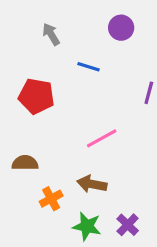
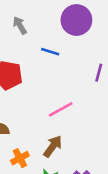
purple circle: (121, 28) -> (76, 20), size x1.5
brown arrow: (92, 184) -> (53, 146), turned 115

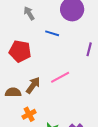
brown arrow: (53, 146) -> (33, 85), moved

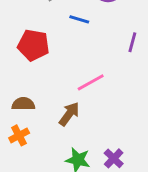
brown arrow: (33, 85) -> (69, 114), moved
orange cross: (29, 114) -> (19, 135), moved

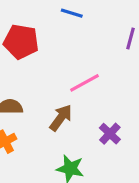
purple cross: (114, 158) -> (110, 134), moved

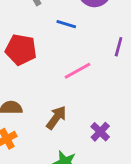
pink line: (85, 83) -> (78, 71), moved

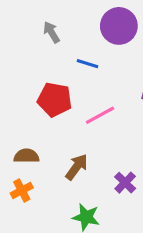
red pentagon: (21, 50) -> (55, 100), moved

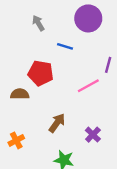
pink line: (100, 115) -> (88, 86), moved
brown semicircle: (26, 156) -> (20, 94), moved

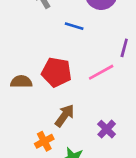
red pentagon: (41, 73) -> (56, 72), moved
orange cross: (16, 140) -> (44, 141), moved

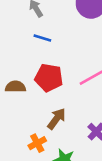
blue line: (74, 26) -> (42, 38), moved

